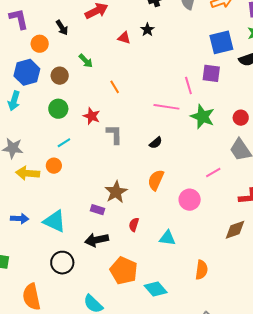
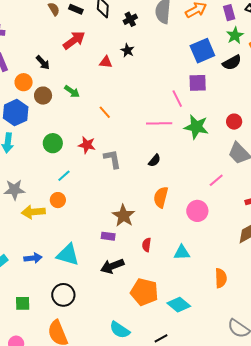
brown circle: (60, 76) -> (43, 96), moved
black circle: (62, 263) -> (63, 295), moved

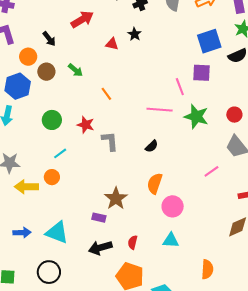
pink circle: (197, 211) -> (173, 206), moved
red semicircle: (147, 245) -> (133, 242), moved

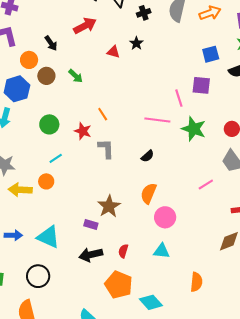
blue square: (209, 41) -> (211, 54), size x0.7
orange line: (106, 94) -> (103, 114), moved

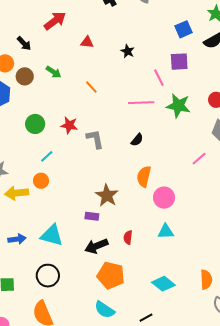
black star: (136, 43) -> (128, 51), moved
orange line: (103, 114) -> (91, 87), moved
orange semicircle: (196, 282) -> (206, 280), moved
orange pentagon: (119, 285) -> (111, 275), moved

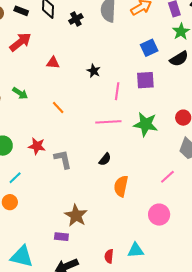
pink line: (159, 78) -> (117, 91), moved, turned 36
orange semicircle: (144, 177) -> (121, 186), moved
pink circle: (164, 198) -> (159, 215), moved
red semicircle: (128, 237) -> (109, 256), moved

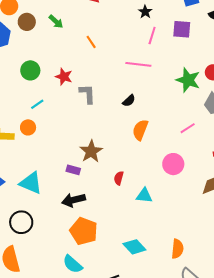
black star: (94, 71) -> (145, 12), moved
green star: (146, 124) -> (188, 80), moved
red semicircle: (109, 256) -> (119, 178), moved

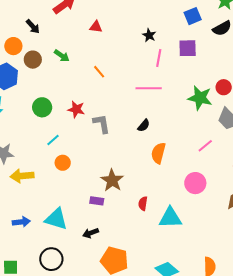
orange circle: (28, 127) -> (63, 163), moved
cyan triangle: (144, 195) -> (170, 218), size x1.4
black arrow: (74, 200) -> (91, 233), moved, size x0.7

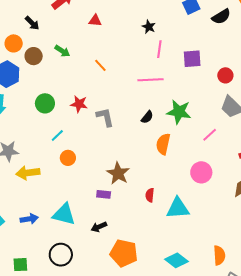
purple square: (188, 48) -> (192, 59), moved
green star: (200, 98) -> (179, 112), moved

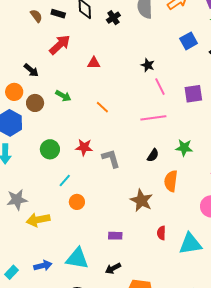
pink line: (159, 49) -> (160, 87), turned -30
green star: (179, 112) -> (184, 148), size x0.7
brown star: (118, 173) -> (141, 200), moved

